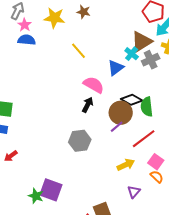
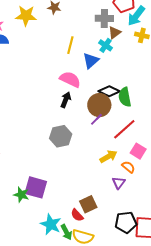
brown triangle: (142, 42) -> (115, 33), size x0.6
yellow line: (79, 51) -> (70, 45), moved, turned 60
gray cross: (151, 60) -> (104, 18), moved, turned 30
orange semicircle: (157, 177) -> (128, 167), moved

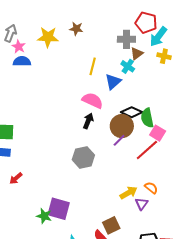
pink square: (138, 151) -> (158, 133), moved
yellow arrow: (108, 157) -> (129, 193), moved

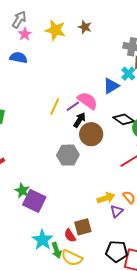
blue semicircle: (22, 61) -> (18, 58), moved
yellow line: (93, 66) -> (55, 106), moved
brown circle: (122, 126) -> (91, 134), moved
purple line: (119, 140) -> (73, 106), moved
green star: (44, 216) -> (22, 191), moved

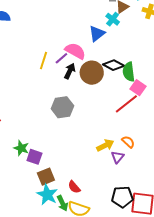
brown circle: (91, 134) -> (92, 73), moved
purple square: (34, 201) -> (34, 157), size x0.7
brown square: (83, 227) -> (46, 177), moved

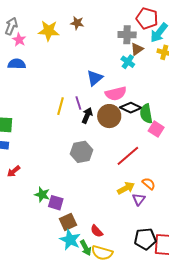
blue triangle: (97, 33) -> (95, 78), moved
pink semicircle: (75, 51) -> (116, 94), moved, turned 140
purple line: (61, 58) -> (78, 103), turned -64
red line: (126, 104) -> (128, 156), moved

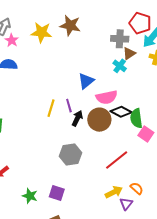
brown star: (77, 23) -> (70, 25), size x1.5
purple square: (56, 203) -> (57, 193), moved

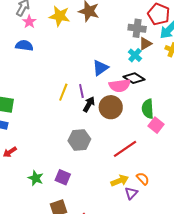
black diamond: (121, 112) -> (134, 78), moved

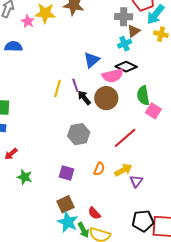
pink star: (29, 22) -> (28, 21), moved
cyan cross: (135, 55) -> (125, 44), turned 32
black arrow: (89, 104) -> (84, 98), turned -63
green star: (36, 178) -> (25, 177), moved
orange semicircle: (143, 179) -> (99, 169), moved, turned 72

